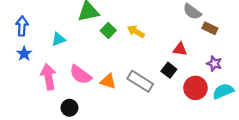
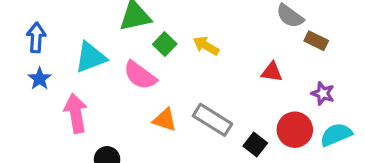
cyan triangle: (58, 39) -> (91, 57), size x1.5
black square: (169, 70) -> (255, 145), moved
pink semicircle: (81, 75) -> (140, 75), moved

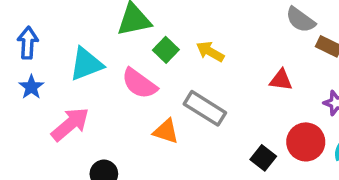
pink arrow: (76, 113) -> (70, 124), turned 60
gray rectangle: (212, 120) -> (205, 108), moved

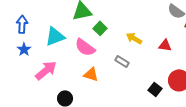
yellow arrow: (210, 52) -> (134, 38), moved
gray rectangle: (205, 108) -> (122, 61), size x0.6
orange triangle: (166, 131) -> (91, 74), moved

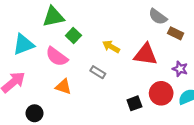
red triangle: (165, 45) -> (146, 54), size x1.6
black square: (155, 89) -> (134, 103), turned 32

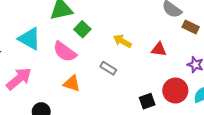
cyan triangle: (23, 44) -> (29, 39), turned 50
red triangle: (146, 54) -> (159, 49), size x0.6

